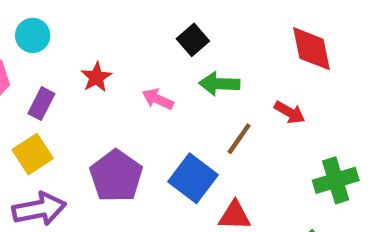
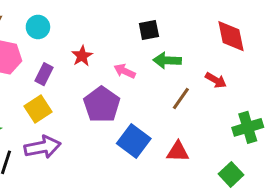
black square: (193, 40) -> (149, 30), turned 30
purple pentagon: (116, 176) -> (102, 105), moved
blue square: (193, 178) -> (134, 141), moved

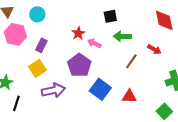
red star: (82, 56) -> (78, 33), moved
purple arrow: (43, 147) -> (53, 90), moved

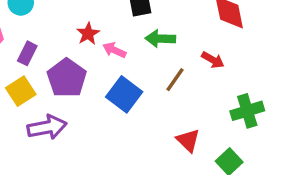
purple pentagon: (79, 65) -> (67, 78), moved
blue square: (100, 89) -> (124, 94), moved
red triangle: (129, 96) -> (188, 140), moved, turned 42

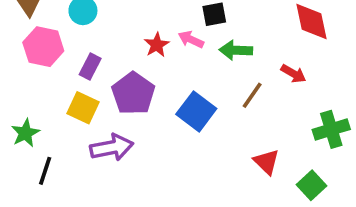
pink arrow: (114, 50) -> (191, 39), moved
yellow square: (21, 91) -> (83, 108), turned -32

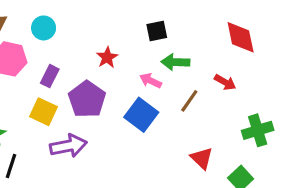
pink arrow: (191, 39) -> (151, 81), moved

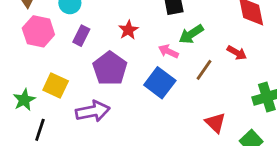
green arrow: (175, 62) -> (191, 34), turned -35
purple rectangle: (50, 76) -> (81, 36), moved
yellow square: (44, 112) -> (56, 86), moved

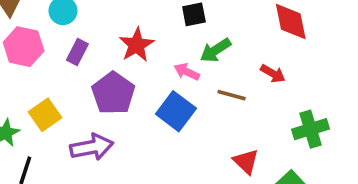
red star: (128, 30) -> (137, 45), size x1.4
brown line: (204, 70) -> (232, 95), turned 70
yellow square: (56, 86) -> (45, 115), turned 30

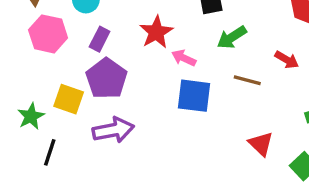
pink arrow: (187, 72) -> (184, 58), moved
purple pentagon: (113, 93) -> (106, 79), moved
blue square: (176, 111) -> (194, 96), turned -30
yellow square: (45, 115) -> (69, 99), turned -36

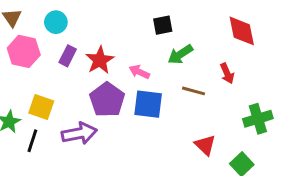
red star: (156, 32) -> (100, 60), moved
red arrow: (287, 60) -> (227, 73), turned 36
purple pentagon: (106, 79) -> (107, 100), moved
black line: (50, 152) -> (32, 141), moved

